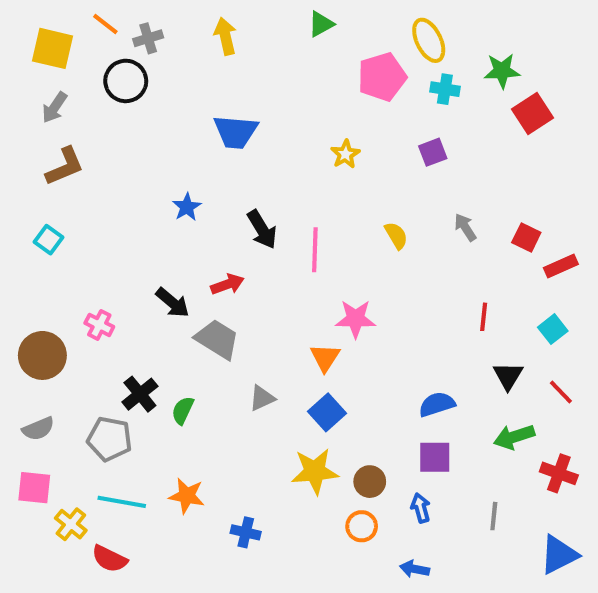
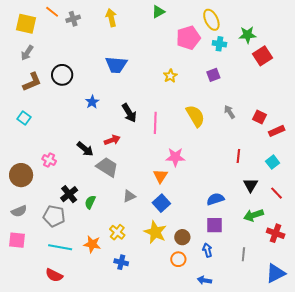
black circle: (126, 81) -> (62, 75), moved
yellow semicircle: (396, 236) -> (195, 116), size x1.6
yellow star: (315, 471) -> (155, 232), turned 30
yellow cross: (71, 524) -> (117, 232), moved

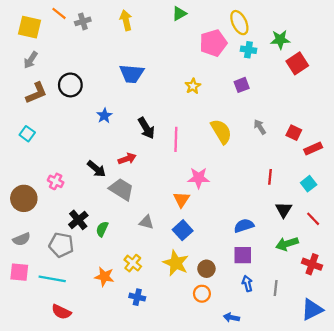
gray triangle: (129, 196) -> (146, 222), turned 40
cyan line: (60, 247) -> (52, 279), moved
blue arrow: (207, 250) -> (247, 283), moved

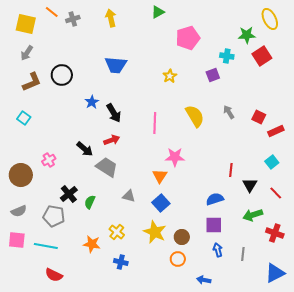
yellow ellipse: (239, 23) -> (270, 19), moved
cyan cross: (248, 50) -> (227, 56), moved
black arrow: (146, 128) -> (114, 113), moved
red line: (270, 177) -> (231, 170), moved
pink cross: (56, 181) -> (49, 160), turned 32

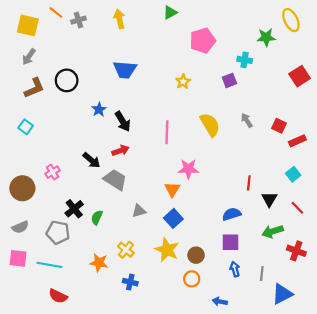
red square: (262, 56) -> (300, 76), moved
gray triangle: (129, 196) -> (139, 211), turned -32
blue triangle: (275, 273) -> (282, 294), moved

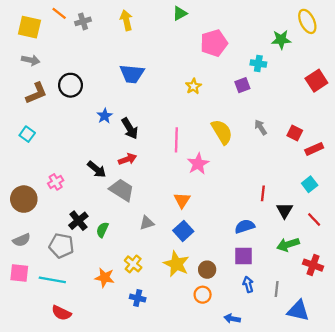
gray arrow: (29, 57) -> (31, 60), turned -112
pink star: (188, 169) -> (198, 164), moved, turned -30
blue triangle: (282, 294) -> (298, 311), turned 40

